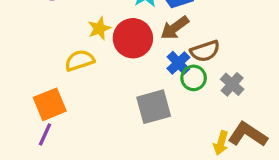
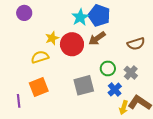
brown semicircle: (205, 51) -> (136, 44), moved
blue cross: (178, 63) -> (115, 90), moved
orange square: (50, 104) -> (39, 87), moved
purple line: (45, 134) -> (19, 101), turned -32

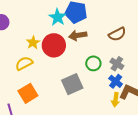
brown arrow: (97, 38) -> (78, 35), turned 36
blue cross: (115, 90) -> (116, 81), moved

